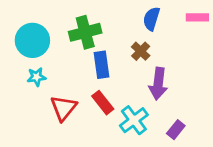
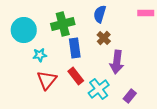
blue semicircle: (151, 19) -> (100, 14), moved
cyan star: (36, 77) -> (40, 55), moved

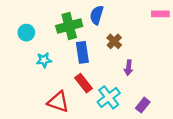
blue semicircle: (100, 14) -> (97, 15), moved
cyan circle: (24, 30) -> (26, 33), size x0.6
purple arrow: (117, 62) -> (128, 68), size x0.6
red triangle: (47, 80) -> (58, 102), moved, turned -50

